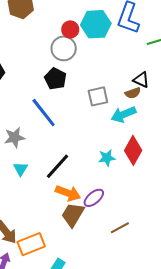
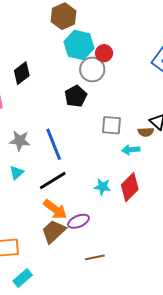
cyan hexagon: (96, 24) -> (79, 45), moved
blue line: (44, 113) -> (54, 144), moved
cyan arrow: (123, 114) -> (131, 150), size x0.7

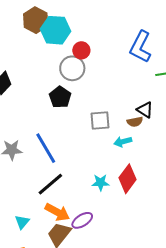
cyan hexagon: (79, 45) -> (56, 30), moved
cyan triangle: (17, 173) -> (22, 222), moved

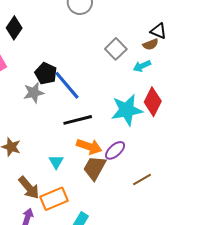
black pentagon: (60, 97) -> (46, 73), moved
gray square: (100, 120) -> (116, 49), turned -30
cyan star: (100, 183) -> (127, 110), size x1.8
black line: (50, 184) -> (78, 120), turned 36

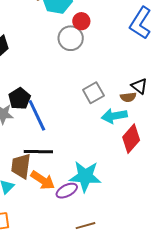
cyan arrow: (142, 66) -> (114, 116), size x1.4
red diamond: (153, 102) -> (131, 139), moved
cyan star: (127, 110) -> (85, 176), moved
brown trapezoid: (95, 168) -> (21, 166), moved, turned -36

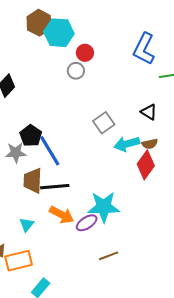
gray circle: (71, 38) -> (76, 71), size x0.7
brown semicircle: (128, 97) -> (150, 144), moved
brown trapezoid: (21, 166) -> (33, 181), moved

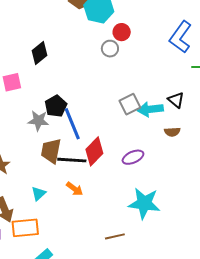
cyan arrow: (127, 144) -> (150, 109), moved
red diamond: (146, 165) -> (94, 151), moved
cyan star: (104, 207) -> (144, 203), moved
orange arrow: (62, 215) -> (75, 189), size x0.7
purple ellipse: (87, 223) -> (133, 157), moved

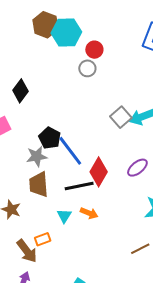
brown trapezoid: (51, 151) -> (39, 184), moved
cyan triangle: (39, 193) -> (64, 216), moved
orange rectangle: (25, 228) -> (43, 239), moved, size x0.6

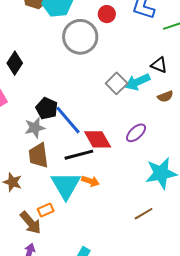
red circle: (94, 50) -> (107, 14), moved
gray circle: (87, 68) -> (80, 37), size x2.0
red diamond: (99, 172) -> (98, 139), turned -56
cyan triangle: (64, 216) -> (66, 185), size x2.0

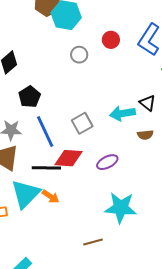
gray circle: (80, 37) -> (79, 55), size x0.5
gray square: (117, 83) -> (82, 123), moved
black pentagon: (47, 108) -> (30, 97), moved
red diamond: (98, 139) -> (69, 158), turned -72

